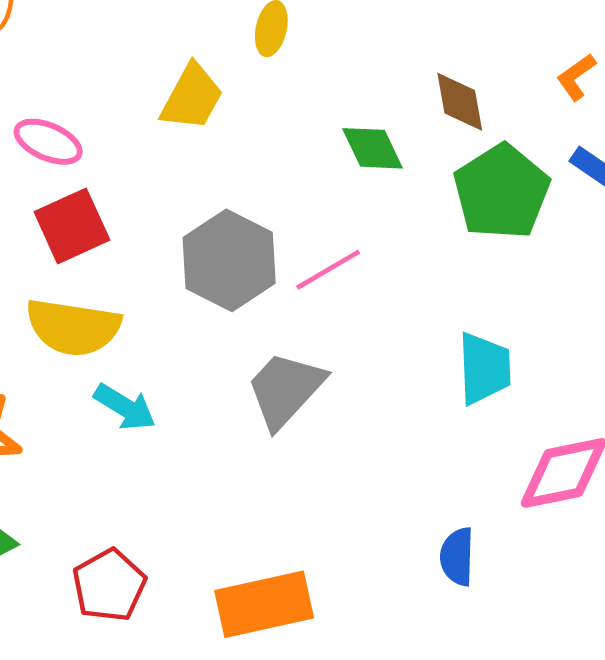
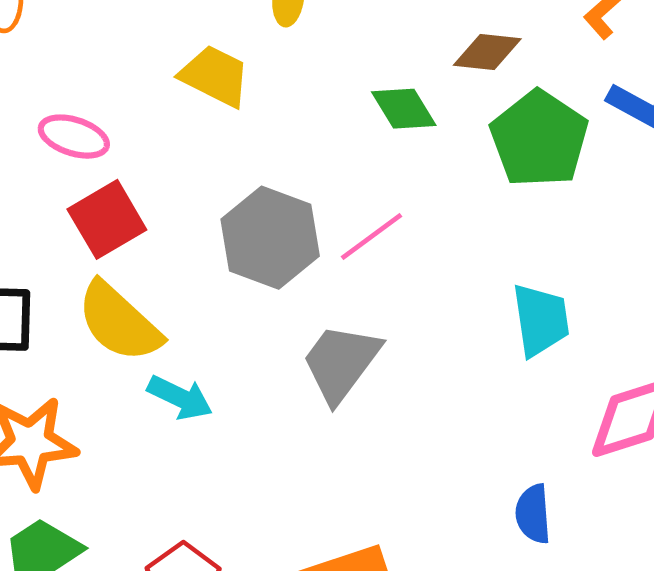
yellow trapezoid: (192, 97) -> (215, 76), turned -86
brown diamond: (460, 102) -> (487, 52), turned -68
yellow semicircle: (73, 327) -> (119, 322), turned 40

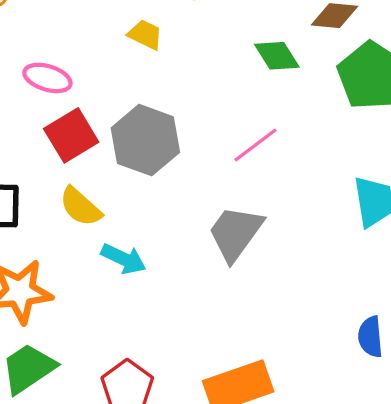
yellow trapezoid: (215, 76) -> (145, 35), size x0.7
gray hexagon: (270, 238) -> (145, 140), moved
yellow semicircle: (119, 322) -> (81, 207), size x0.7

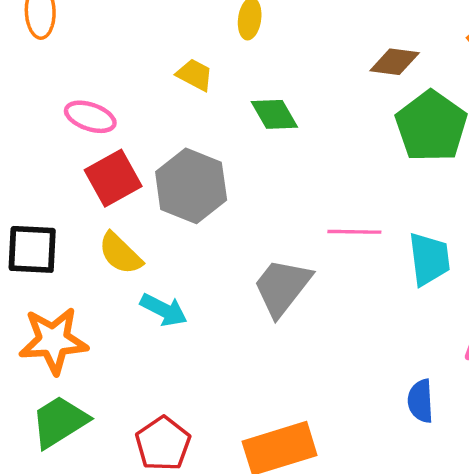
green diamond: (277, 56) -> (274, 114), moved
pink line: (256, 145) -> (354, 232), moved, turned 36

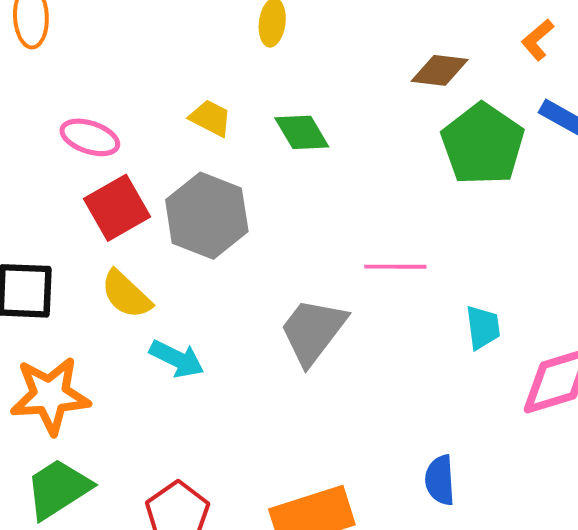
yellow trapezoid: (195, 75) -> (210, 118), moved
cyan trapezoid: (429, 259) -> (483, 327), moved, size x0.7
blue semicircle: (421, 401) -> (440, 480), moved

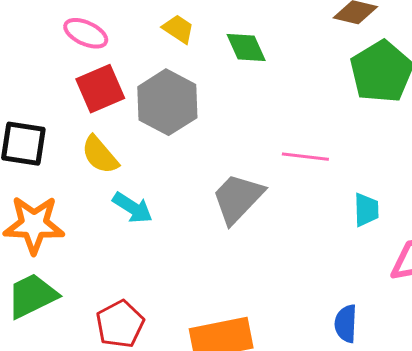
blue semicircle: (440, 480) -> (346, 324), moved

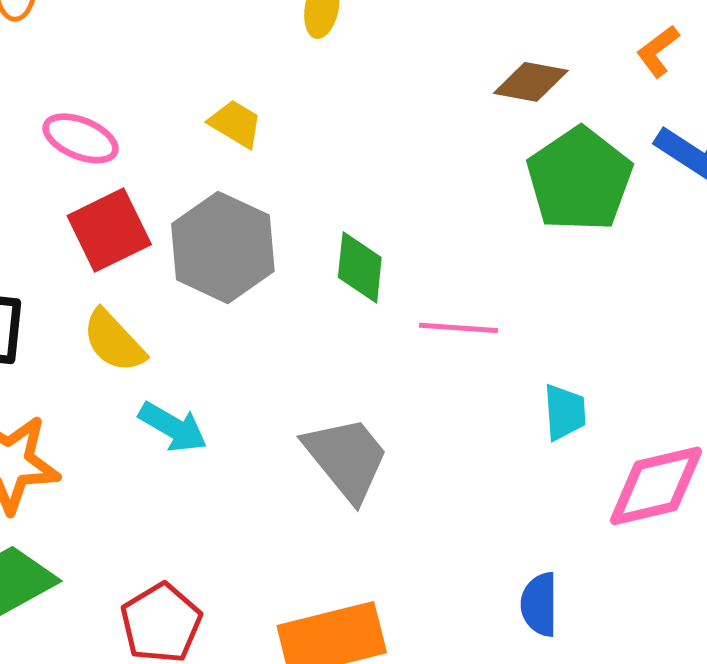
green diamond: (246, 47) -> (360, 267), moved, turned 33
gray trapezoid: (238, 198) -> (346, 458), moved, turned 100

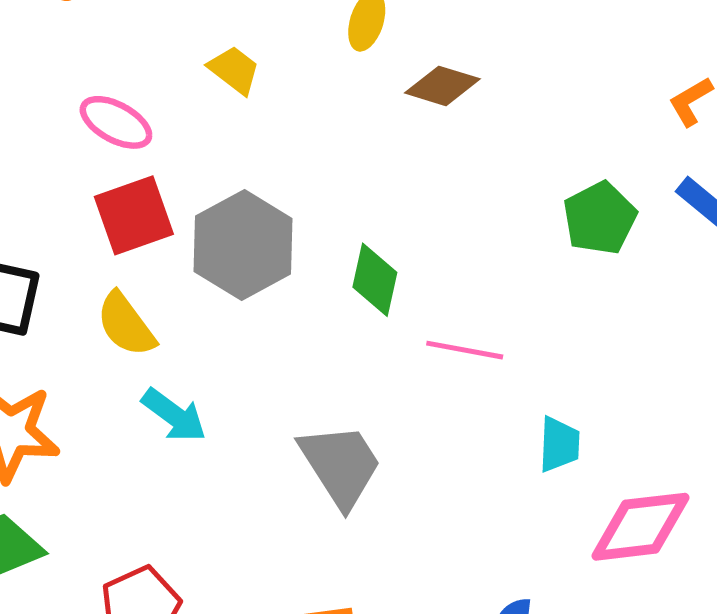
brown diamond: (531, 82) -> (442, 86), moved
yellow trapezoid: (236, 124) -> (234, 70), moved
green pentagon: (579, 179) -> (600, 218), size x0.7

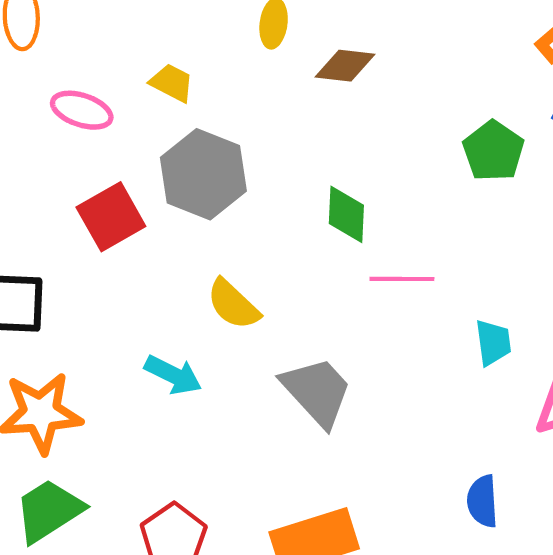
pink ellipse: (116, 122) -> (82, 110), moved
gray hexagon: (243, 245) -> (203, 174), moved
green diamond: (375, 280) -> (346, 214), moved
yellow semicircle: (126, 324) -> (233, 304), moved

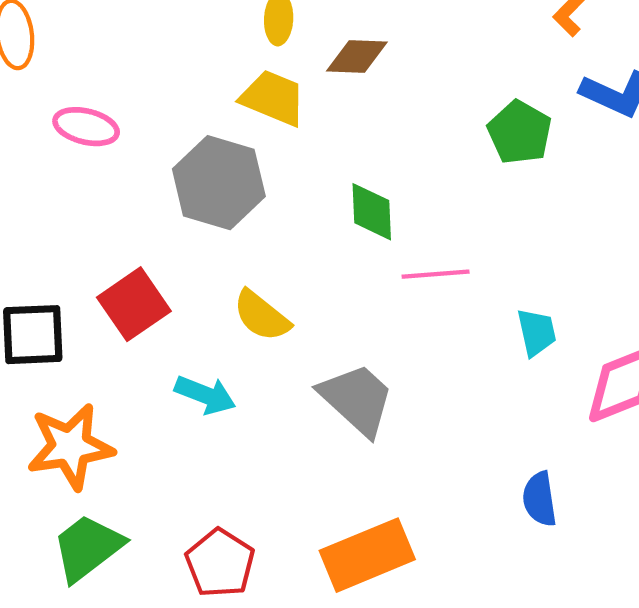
yellow trapezoid: (172, 83) -> (273, 98), moved, size x1.4
red square: (111, 217) -> (134, 304), moved

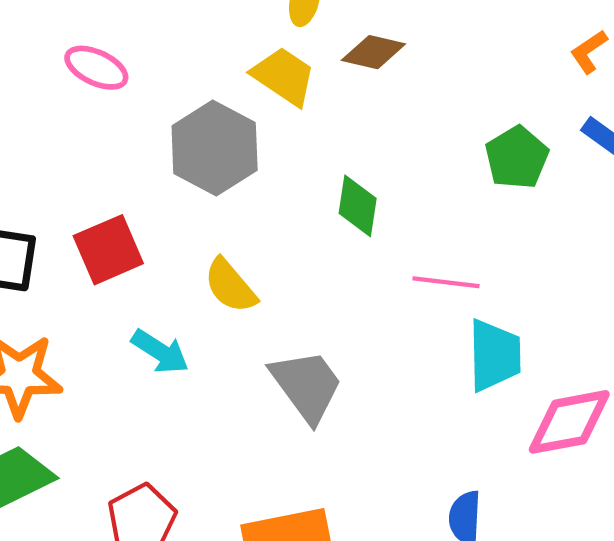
pink line: (436, 274) -> (446, 282), moved
cyan trapezoid: (537, 332) -> (494, 355), size x1.5

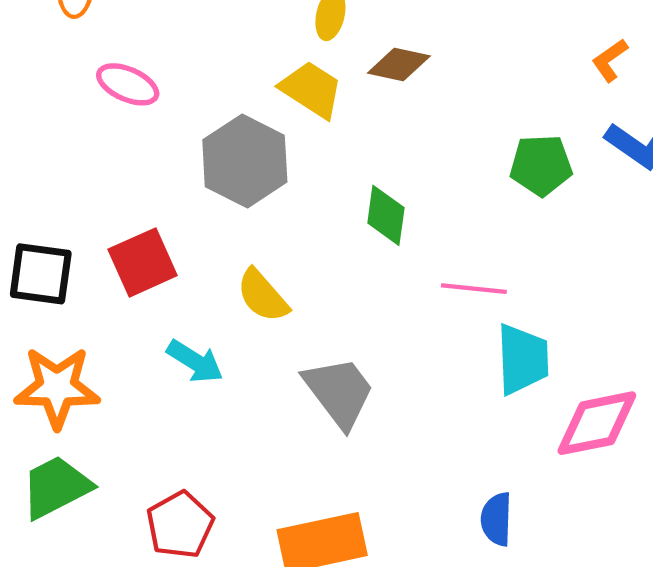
green pentagon: (517, 158) -> (541, 165), turned 30

